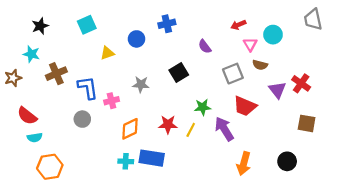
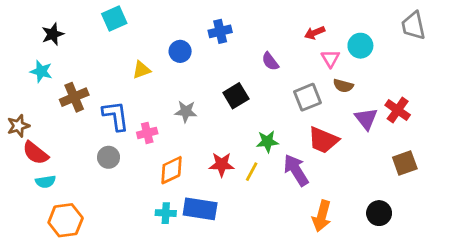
cyan square: (87, 25) -> (114, 18), moved
brown star: (13, 78) -> (18, 126), moved
brown square: (307, 123) -> (405, 163), turned -30

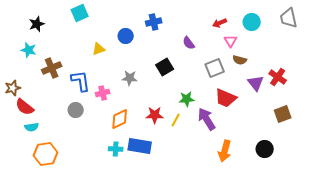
cyan circle: (360, 46) -> (252, 22), moved

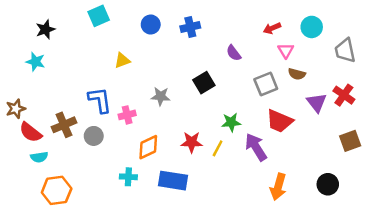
gray trapezoid: (289, 18) -> (345, 51), moved
blue circle: (126, 36) -> (151, 25), moved
brown cross: (52, 68) -> (64, 125), moved
cyan cross: (116, 149) -> (128, 177), moved

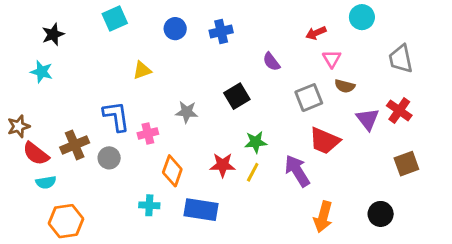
cyan circle: (312, 27) -> (362, 17), moved
green star: (231, 122) -> (256, 142), moved
orange diamond: (148, 147) -> (172, 171), turned -45

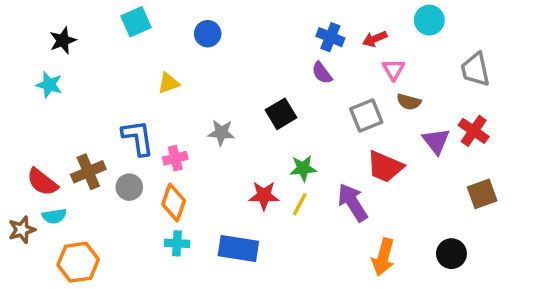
blue cross: (221, 31) -> (330, 37), moved, turned 35
brown star: (19, 126) -> (22, 230), moved
orange diamond: (172, 171) -> (174, 202), moved

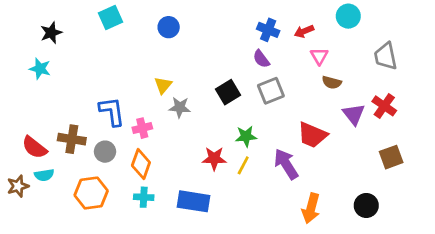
yellow triangle: (168, 83) -> (163, 85), moved, turned -30
gray square: (366, 116) -> (271, 91), moved
brown cross: (88, 172) -> (72, 139), turned 32
orange hexagon: (78, 262) -> (91, 193), moved

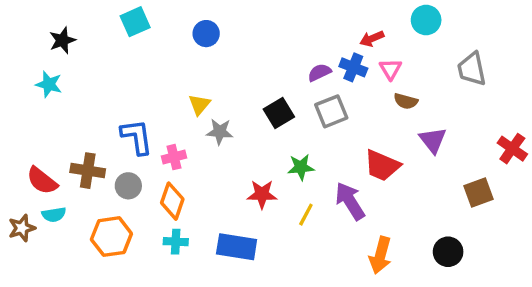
blue cross: (268, 30) -> (353, 67), moved
purple semicircle: (261, 59) -> (319, 72), turned 102
red cross: (384, 106) -> (512, 149), moved
yellow line: (243, 165) -> (306, 215), moved

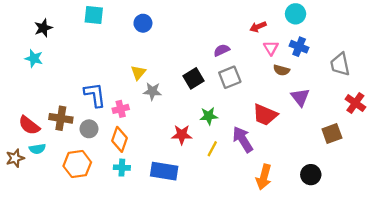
cyan square: (135, 22) -> (94, 15), turned 30
blue cross: (353, 67) -> (299, 47), moved
gray trapezoid: (472, 69) -> (340, 64), moved

